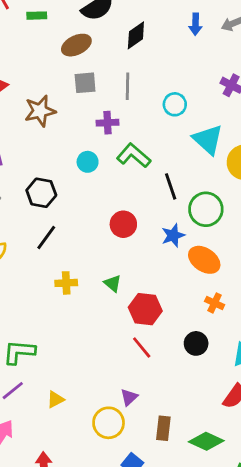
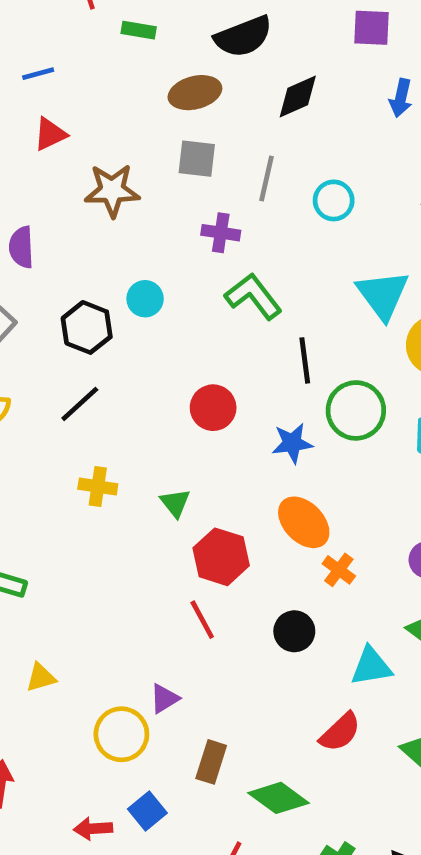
cyan circle: (175, 104) -> (334, 200), moved
cyan circle: (88, 162) -> (145, 299), moved
orange ellipse: (204, 260) -> (304, 522), moved

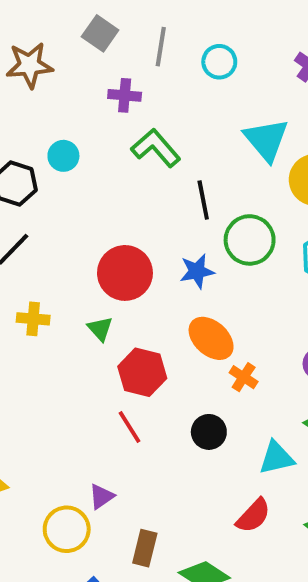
gray square: (197, 159) -> (100, 33), turned 32
red circle: (213, 408) -> (125, 273), moved, size x1.4

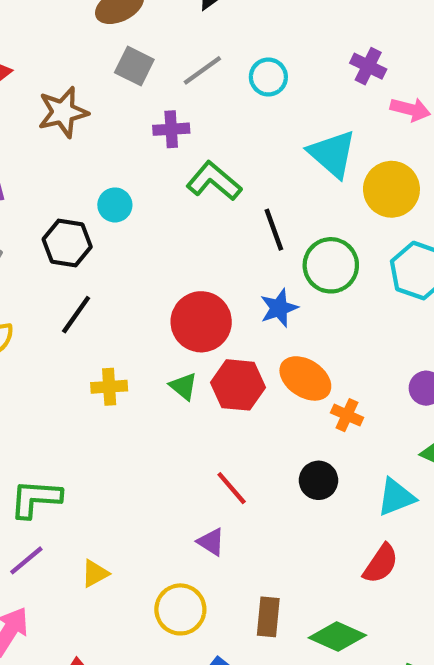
gray line: (161, 47) -> (202, 70), turned 54
red hexagon: (142, 372) -> (238, 385), moved
purple triangle: (101, 496) -> (211, 542), moved, turned -44

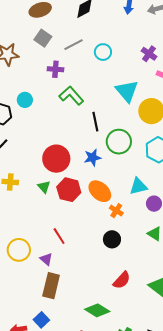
black circle: (318, 480) -> (112, 239), moved
cyan triangle: (396, 497) -> (138, 186), moved
yellow circle: (180, 609) -> (19, 250), moved
brown rectangle: (268, 617) -> (51, 286), moved, size x1.4

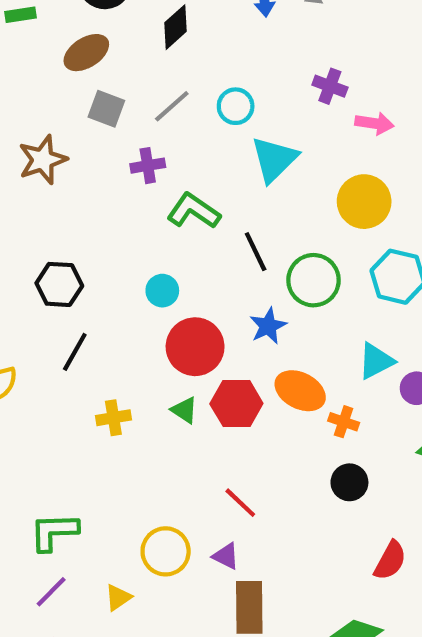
cyan triangle: (127, 91) -> (274, 159), moved, turned 40
cyan circle: (25, 100) -> (162, 291), moved

